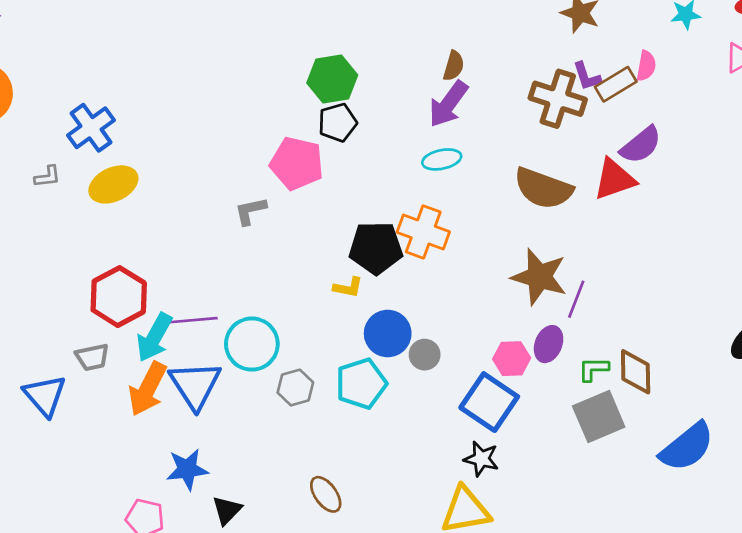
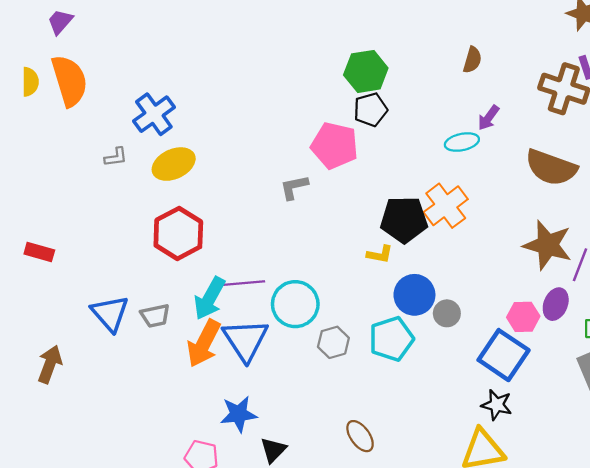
purple arrow: (448, 104) -> (489, 118), moved, size x0.6
orange cross: (423, 232) -> (446, 206), turned 33
red hexagon: (119, 297) -> (178, 233), moved
blue triangle: (45, 395) -> (110, 313), moved

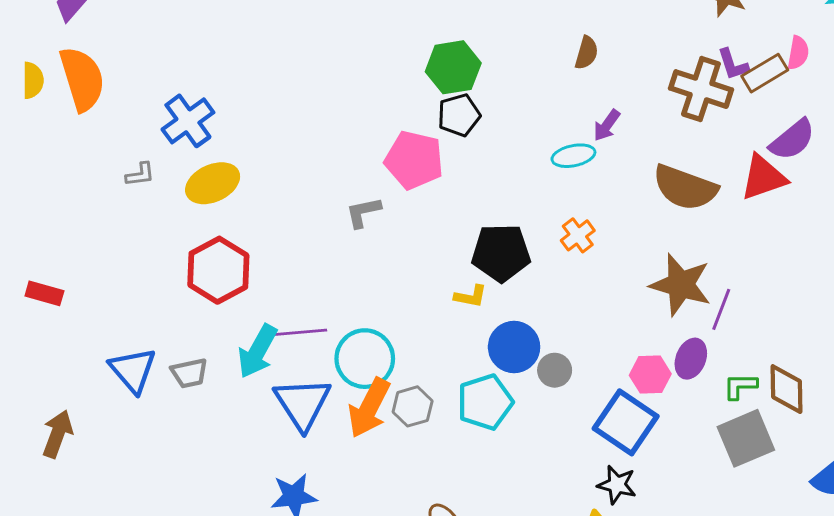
orange cross: (446, 206) -> (578, 235), moved, size x0.6
orange arrow: (204, 343) -> (369, 408), moved

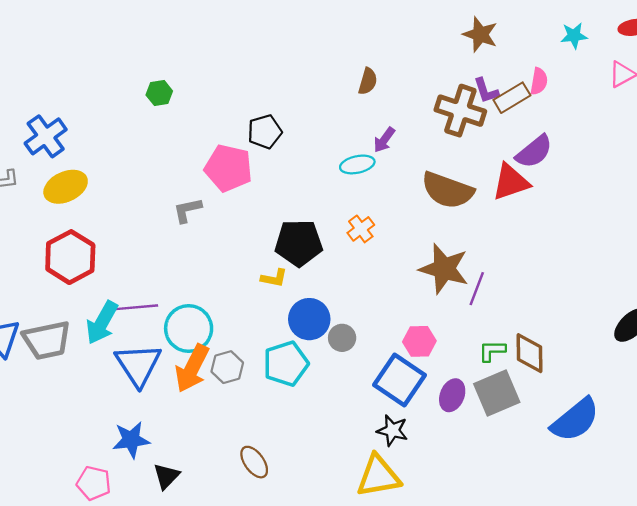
green hexagon: (453, 67) -> (159, 93), moved, size x0.6
purple ellipse: (691, 359) -> (452, 395), moved
gray trapezoid: (189, 373) -> (47, 340), size x1.6

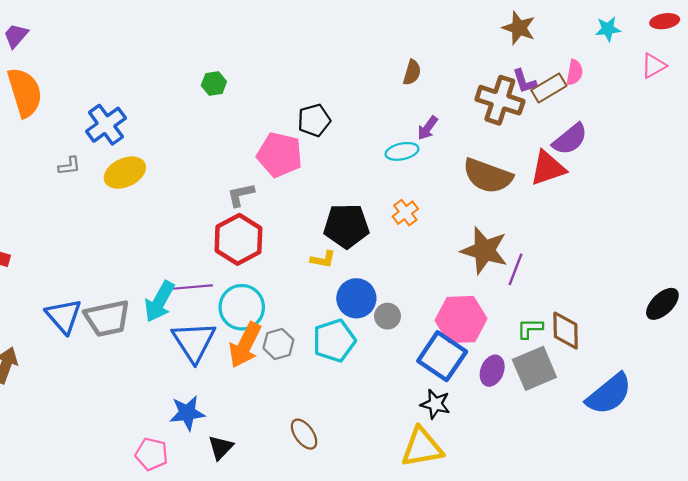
red hexagon: (70, 257) -> (238, 239), moved
pink hexagon: (419, 341) -> (461, 319), size x1.6

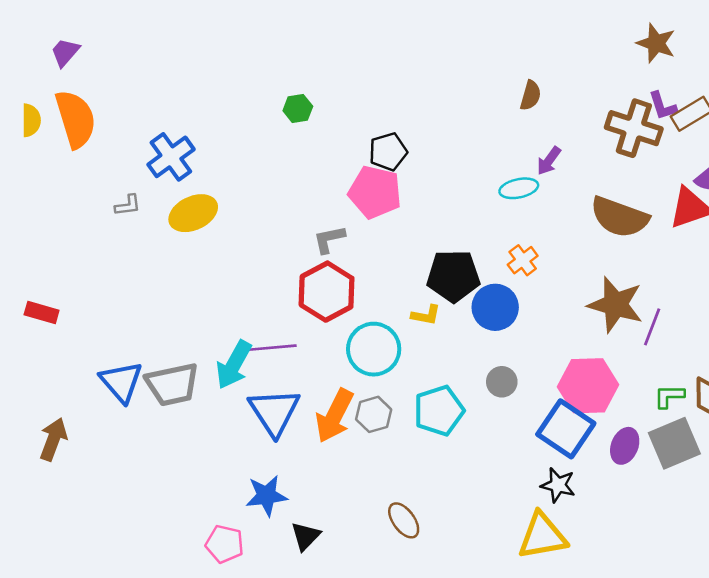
black pentagon: (314, 120) -> (388, 152), moved
blue circle: (356, 298) -> (495, 307), moved
cyan circle: (242, 307) -> (374, 349), moved

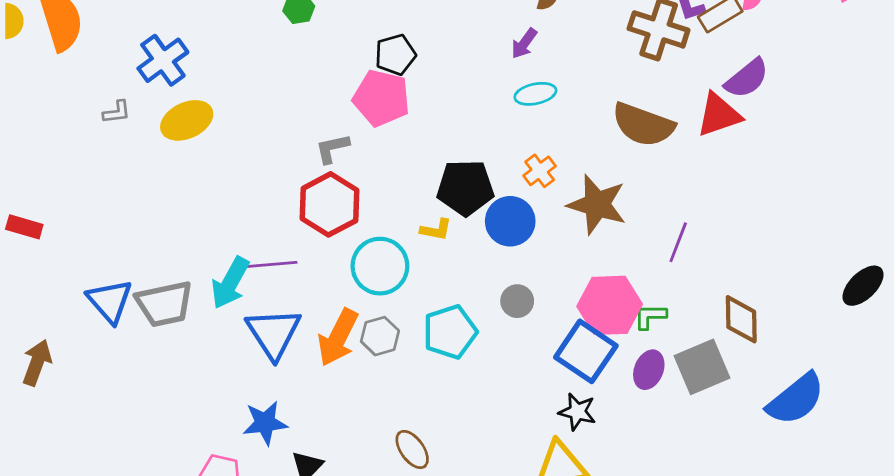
purple arrow: (549, 161) -> (524, 43), moved
brown star: (616, 305) -> (597, 204), moved
green L-shape: (669, 396) -> (650, 316), moved

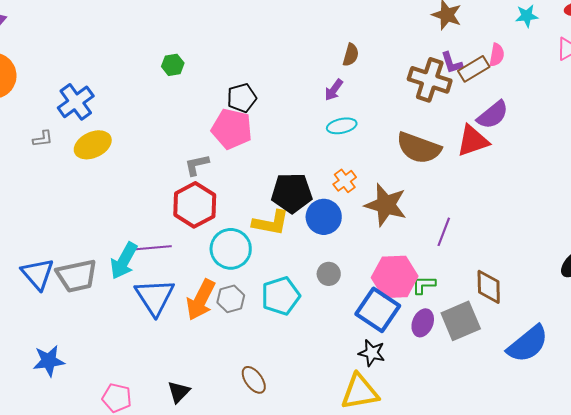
yellow L-shape: (436, 230) -> (271, 223), size x1.6
blue star: (265, 423) -> (49, 361), moved

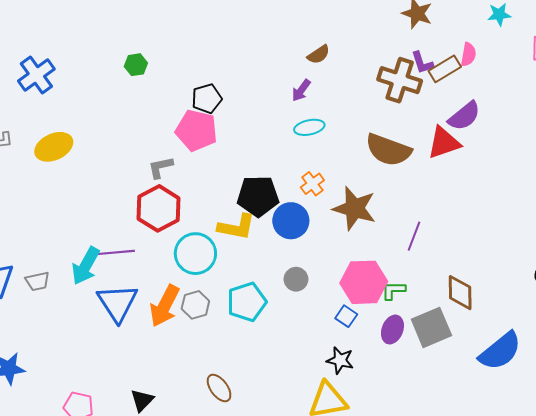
brown semicircle: (351, 55) -> (319, 54), turned 40
blue cross: (76, 102) -> (36, 75), moved
gray trapezoid: (77, 276) -> (37, 281), size x0.6
blue square: (378, 310) -> (346, 316), size x0.5

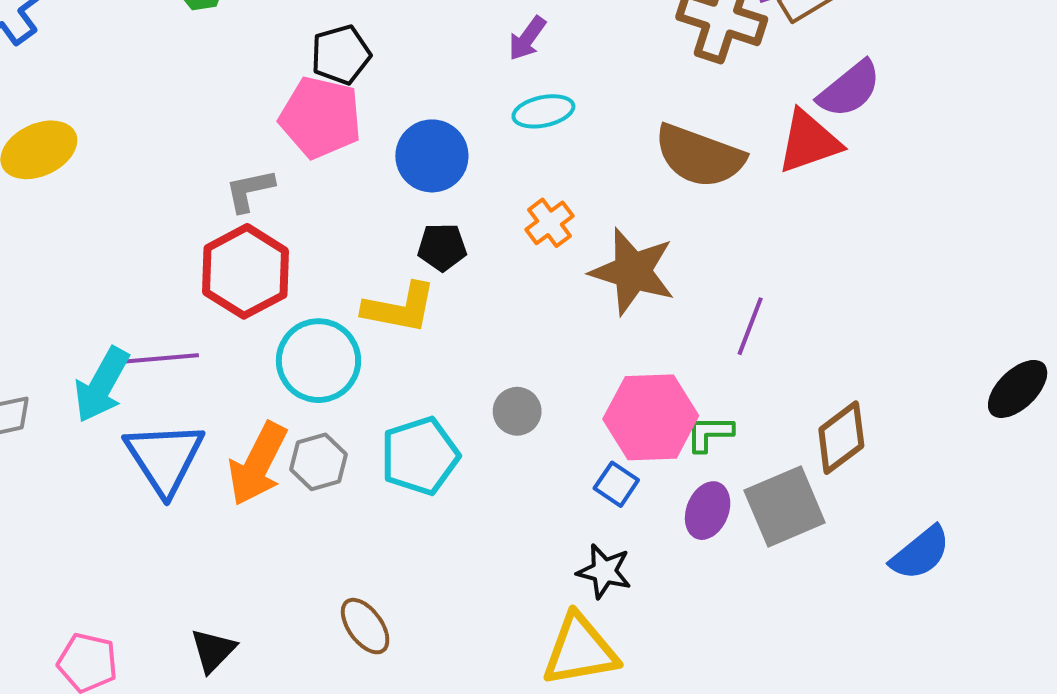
black pentagon: (258, 196) -> (442, 247), size x0.6
blue circle: (291, 221) -> (432, 156), moved
brown diamond: (460, 293) -> (841, 438), turned 54
blue semicircle: (500, 351) -> (920, 553), size x0.7

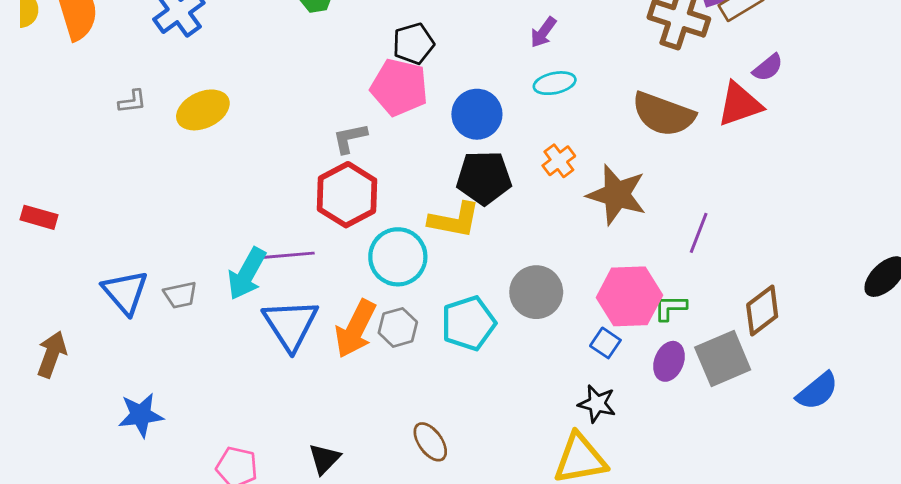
purple semicircle: (849, 89) -> (768, 68), size x0.7
black pentagon: (442, 247) -> (484, 178), size x1.6
gray circle: (517, 411) -> (536, 292), size x1.6

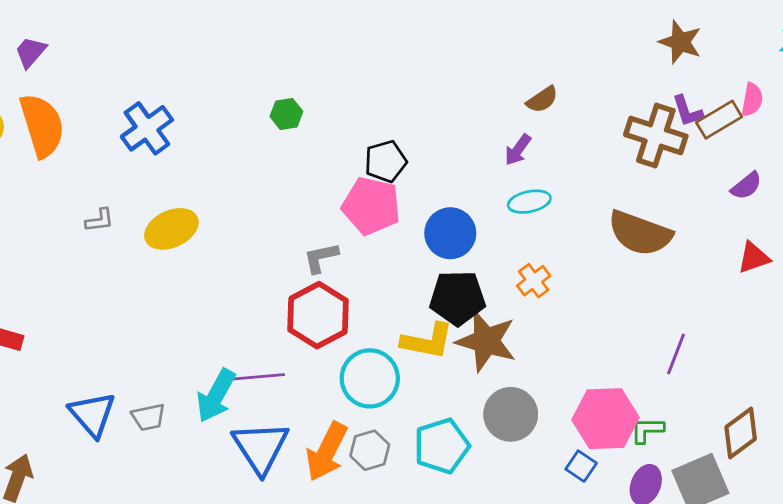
red triangle: (740, 104) -> (754, 258), moved, size x0.7
brown star: (617, 195) -> (486, 341), moved

